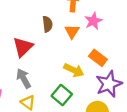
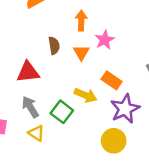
red triangle: (23, 47) -> (28, 72), turned 40
green square: (62, 95) -> (62, 112), moved

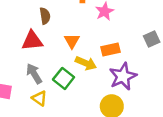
brown semicircle: (54, 46) -> (45, 16), moved
orange triangle: (81, 53) -> (72, 41), moved
orange rectangle: (112, 80) -> (111, 49), turned -48

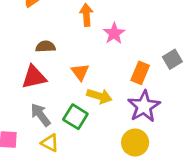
brown semicircle: (45, 16) -> (46, 47), turned -77
orange rectangle: (111, 49) -> (140, 73), moved, turned -48

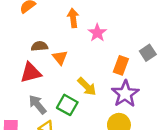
orange triangle: (80, 72) -> (60, 58), moved
yellow arrow: (99, 96) -> (87, 87), turned 30

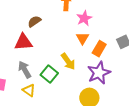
brown semicircle: (39, 46) -> (34, 21), turned -40
orange triangle: (60, 58) -> (82, 38), moved

